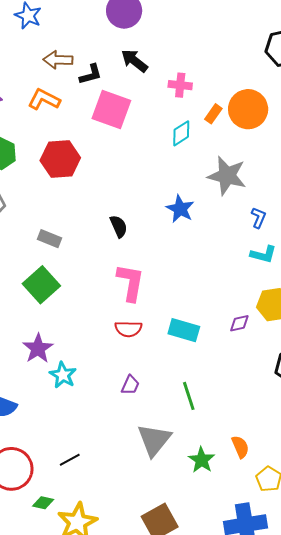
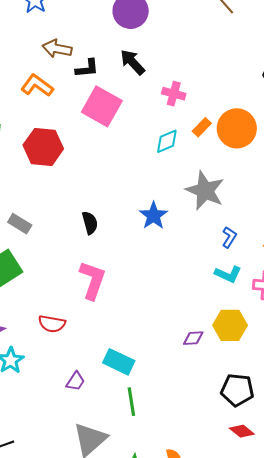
red semicircle: (128, 329) -> (52, 324), moved
cyan rectangle: (184, 330) -> (119, 362), moved

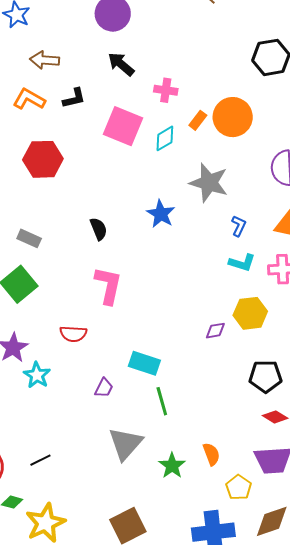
black L-shape: (87, 68) -> (74, 98), moved
pink square: (102, 106) -> (123, 126), moved

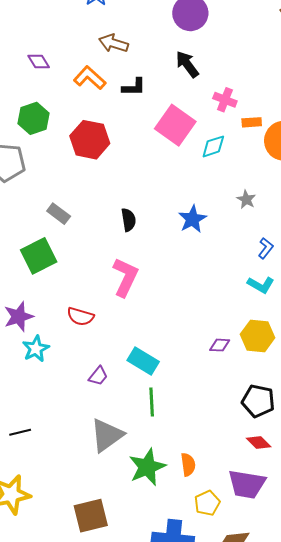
orange rectangle: (198, 120) -> (252, 122), moved, turned 36
gray star: (209, 183) -> (246, 199), size x0.5
green star: (172, 466) -> (147, 467), size x1.4

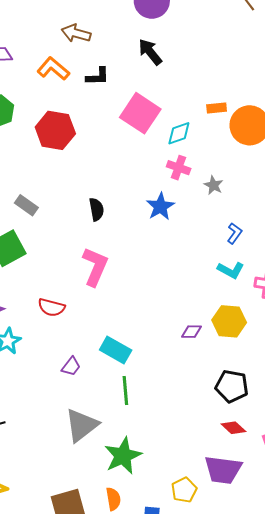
pink cross: (225, 100) -> (179, 168), moved
orange semicircle: (188, 465) -> (113, 499), moved

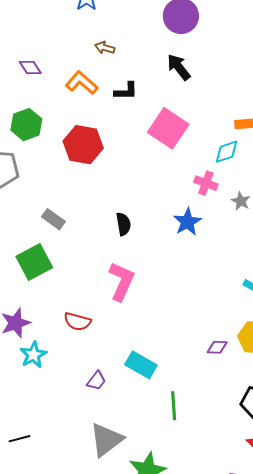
brown arrow: (76, 33) -> (105, 48), size x0.7
cyan diamond: (179, 133) -> (226, 152), moved
green line: (125, 391) -> (174, 406), moved

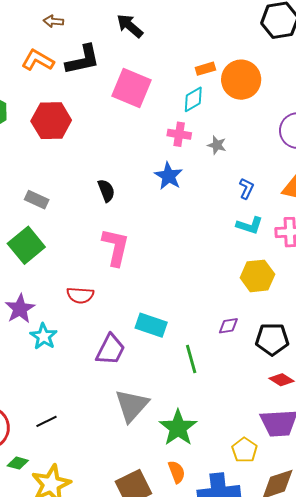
black L-shape: (126, 91) -> (83, 60), size x1.5
purple diamond: (217, 347) -> (228, 326), moved
purple trapezoid: (96, 381) -> (110, 350), size x1.6

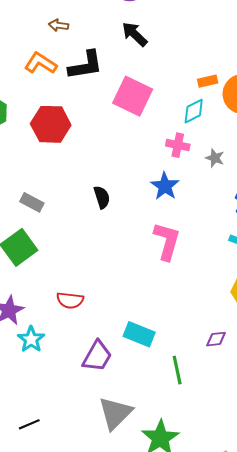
pink L-shape: (116, 247) -> (167, 241), moved

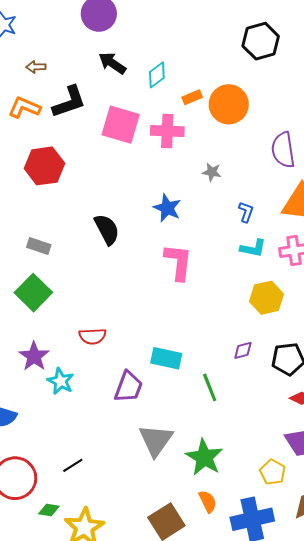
cyan diamond: (194, 111) -> (157, 75), moved
pink cross: (178, 145) -> (167, 131), moved, size x1.4
black semicircle: (102, 197) -> (107, 229), size x1.4

